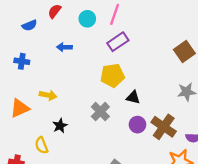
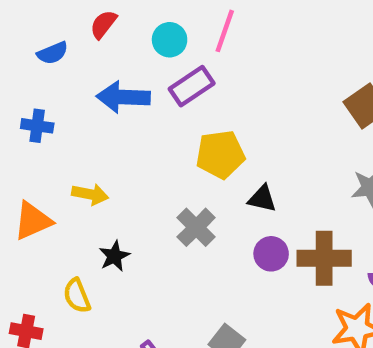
purple rectangle: (118, 42) -> (192, 86), moved
blue arrow: (64, 47) -> (123, 97), size x1.6
brown cross: (164, 127) -> (324, 258), turned -35

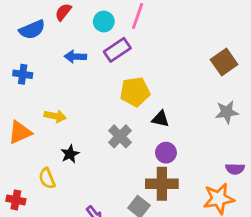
blue semicircle: (53, 53) -> (32, 30), size x1.4
blue arrow: (123, 97) -> (75, 57), size x0.7
brown cross: (324, 258) -> (162, 184), moved

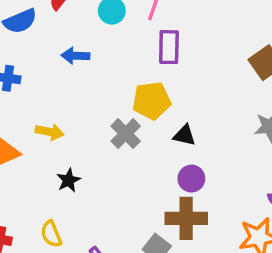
purple rectangle: (117, 50) -> (169, 47), moved, turned -55
gray cross: (120, 136) -> (126, 134), moved
yellow semicircle: (47, 178) -> (51, 234), moved

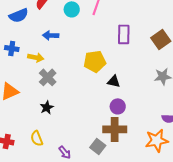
purple rectangle: (169, 47) -> (124, 34), moved
yellow arrow: (50, 132) -> (36, 57), moved
gray cross: (126, 134) -> (48, 77), moved

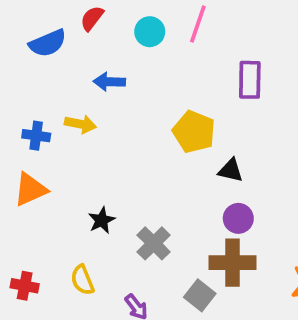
blue cross: (12, 48) -> (36, 136), moved
yellow pentagon: (95, 61) -> (194, 132), turned 30
gray cross: (48, 77) -> (154, 243), moved

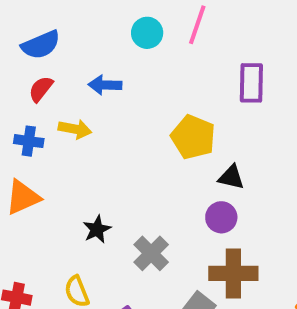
red semicircle: (92, 18) -> (41, 89), moved
purple circle: (238, 218) -> (221, 217), moved

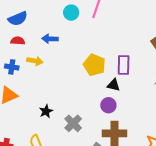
purple rectangle: (251, 83) -> (124, 65), moved
red semicircle: (41, 89) -> (18, 41), turned 56

